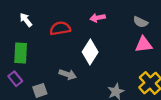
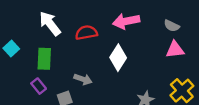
pink arrow: (98, 18) -> (126, 21), size x1.6
white arrow: (26, 20) -> (50, 23), size x1.6
gray arrow: (68, 74) -> (83, 79), moved

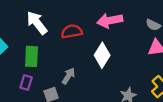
gray arrow: (83, 79) -> (68, 76), turned -77
purple rectangle: (39, 86) -> (26, 82), turned 56

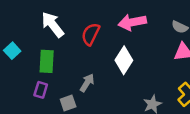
red semicircle: (72, 31) -> (91, 34), turned -54

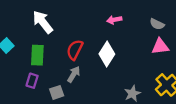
pink arrow: (132, 22) -> (114, 20), size x0.6
red semicircle: (91, 34) -> (75, 50), moved

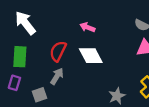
pink arrow: (114, 20) -> (87, 27), moved, turned 32
white diamond: (107, 54) -> (91, 56), turned -60

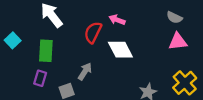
red semicircle: (58, 51) -> (93, 32), moved

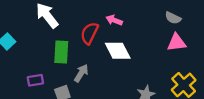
green rectangle: (46, 51) -> (61, 52), moved
purple rectangle: (40, 78) -> (35, 80), turned 63

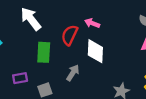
white diamond: (118, 51) -> (95, 51), turned 30
gray arrow: (81, 73) -> (73, 73), moved

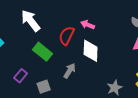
green rectangle: (44, 52) -> (43, 52), turned -54
purple rectangle: (20, 78) -> (21, 76), turned -40

